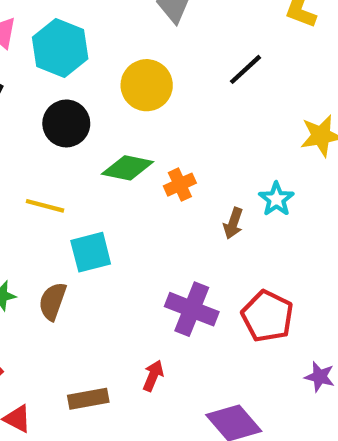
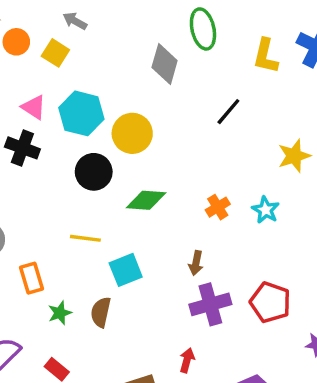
yellow circle: (147, 85) -> (132, 133), moved
orange cross: (180, 185) -> (218, 207), moved
brown arrow: (233, 223) -> (196, 263), moved
purple cross: (192, 309) -> (210, 304), turned -30

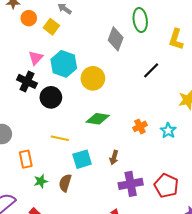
pink triangle: (34, 107) -> (36, 58), turned 35
black circle: (94, 172) -> (51, 97), moved
brown arrow: (196, 263) -> (114, 157), moved

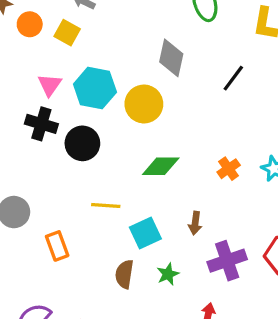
gray diamond: (116, 39) -> (171, 58), moved
green star: (41, 181) -> (168, 274), moved

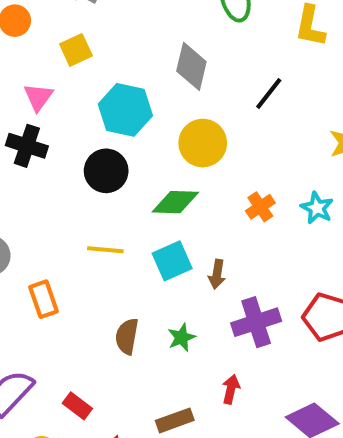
yellow square: (67, 33) -> (76, 50), moved, turned 35
cyan hexagon: (95, 88) -> (125, 110), moved
yellow circle: (144, 104) -> (203, 143), moved
black circle: (82, 143) -> (106, 171), moved
cyan square: (145, 233) -> (172, 261), moved

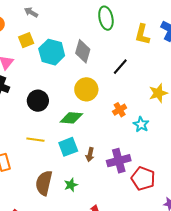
cyan hexagon: (125, 110) -> (52, 52), moved
orange cross: (260, 207) -> (120, 110), moved
purple cross: (256, 322) -> (119, 161), moved
brown semicircle: (127, 336) -> (44, 183), size x1.4

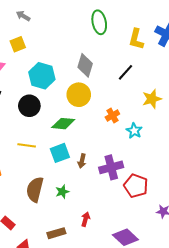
gray diamond: (83, 51) -> (85, 65), moved
cyan hexagon: (52, 52) -> (42, 76), moved
black line: (120, 67) -> (126, 72), moved

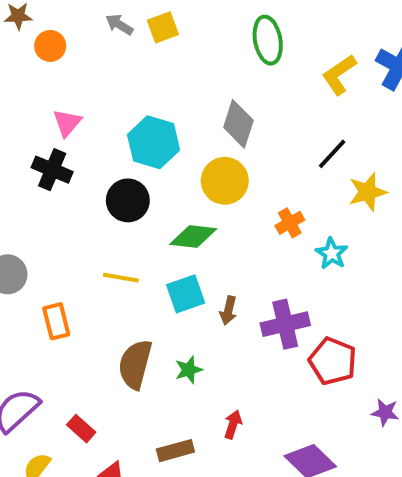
yellow L-shape: (136, 39) -> (339, 75), turned 40
yellow square: (18, 44) -> (163, 27), moved
black line: (126, 72) -> (332, 154), moved

